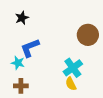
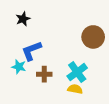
yellow semicircle: (71, 84) -> (75, 89), turned 128
brown cross: (21, 86) -> (44, 74), moved

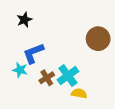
cyan cross: (77, 72) -> (68, 76), moved
brown cross: (44, 74) -> (47, 78), turned -32

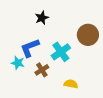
black star: (24, 20) -> (42, 18), moved
cyan cross: (68, 76) -> (61, 52), moved

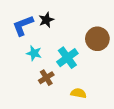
blue L-shape: (30, 48) -> (23, 25), moved
cyan star: (18, 63) -> (34, 53), moved

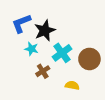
black star: (46, 20) -> (45, 31), moved, size x1.5
brown circle: (97, 39) -> (89, 59), moved

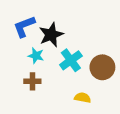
brown cross: (43, 71) -> (32, 81), moved, turned 32

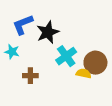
cyan star: (36, 56) -> (12, 52), moved
yellow semicircle: (83, 98) -> (84, 73), moved

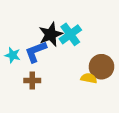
blue L-shape: (23, 25) -> (36, 52), moved
cyan cross: (66, 56) -> (70, 34), moved

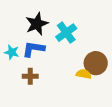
black star: (51, 34) -> (37, 24), moved
blue L-shape: (36, 52) -> (33, 49), turned 30

